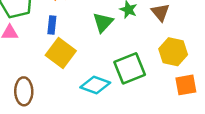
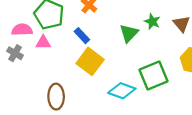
blue rectangle: (52, 25) -> (82, 36), turned -49

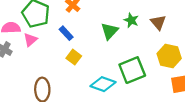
pink triangle: (43, 43) -> (30, 40), turned -40
yellow square: (90, 61) -> (74, 57), size x0.6

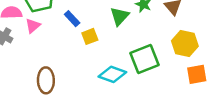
yellow square: (74, 57) -> (90, 36), moved, turned 32

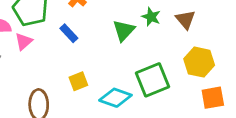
yellow square: (90, 36) -> (78, 81), moved

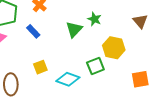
brown triangle: (185, 20) -> (140, 21), moved
yellow hexagon: (199, 62) -> (114, 48), moved
green square: (152, 80) -> (95, 66), size x0.7

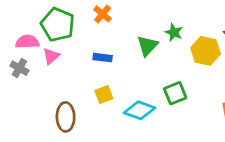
blue rectangle: (33, 31) -> (103, 58), moved, turned -40
yellow hexagon: (114, 48) -> (206, 51), moved

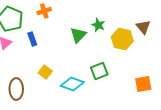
orange cross: (103, 14) -> (44, 11), turned 32
blue rectangle: (103, 58) -> (32, 39), moved, turned 64
yellow square: (104, 94) -> (45, 72), turned -32

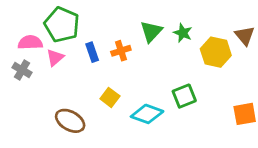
orange cross: (44, 11) -> (121, 51), moved
green triangle: (78, 35) -> (151, 31), moved
brown ellipse: (16, 89) -> (70, 121), turned -60

